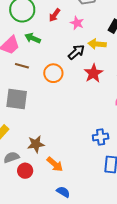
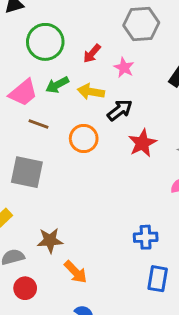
green arrow: (33, 38) -> (57, 85), turned -56
yellow arrow: (97, 44) -> (91, 92), moved
red circle: (25, 171) -> (25, 288), moved

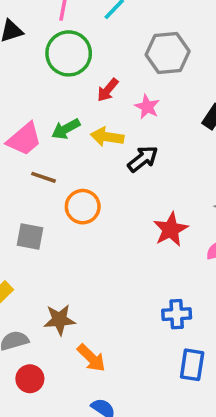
green circle: (45, 42) -> (69, 53), moved
orange circle: (84, 138) -> (83, 207), moved
red star: (142, 143) -> (171, 229), moved
gray square: (27, 172) -> (30, 237), size x0.7

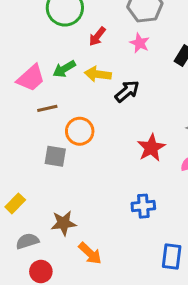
pink star: (147, 107) -> (140, 43), moved
brown line: (43, 177) -> (47, 108), turned -30
gray square: (30, 237) -> (55, 156), moved
blue cross: (177, 314) -> (143, 206), moved

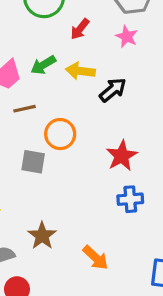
red star: (151, 148) -> (122, 156), moved
blue cross: (143, 206) -> (130, 199), moved
brown star: (63, 223) -> (42, 236), turned -30
orange arrow: (90, 253) -> (96, 258), moved

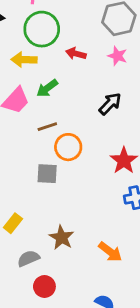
red arrow: (80, 29) -> (76, 54), turned 72
yellow arrow: (80, 71) -> (24, 60), moved
brown line: (24, 109) -> (47, 127), moved

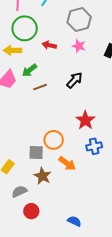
brown line: (47, 127) -> (40, 87), moved
orange circle: (68, 147) -> (54, 140), moved
gray square: (47, 174) -> (36, 153), moved
orange arrow: (110, 252) -> (67, 163), moved

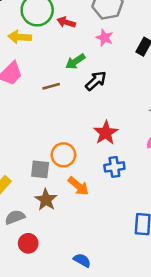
red arrow: (49, 45) -> (66, 22), moved
green arrow: (30, 70) -> (75, 62), moved

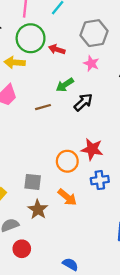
red star: (106, 133) -> (92, 149), turned -30
orange circle: (63, 155) -> (67, 161), moved

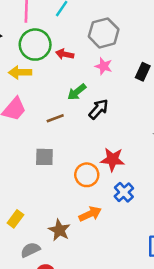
blue cross: (100, 180) -> (124, 192), turned -30
gray square: (33, 182) -> (44, 157), moved
orange arrow: (67, 197) -> (90, 214), turned -60

